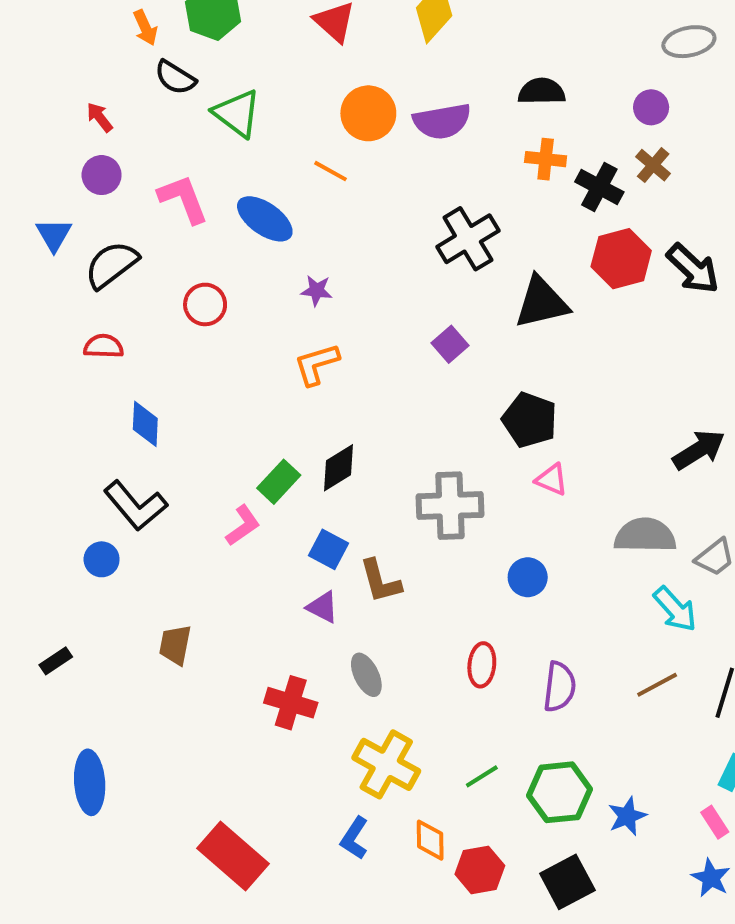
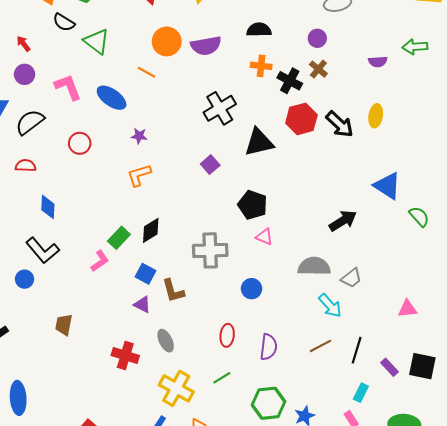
green line: (482, 776) -> (222, 378), moved

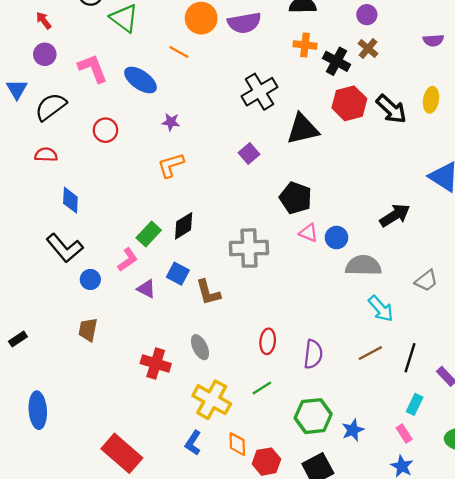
gray trapezoid: (351, 278) -> (426, 281), moved
blue circle: (25, 279) -> (90, 280), moved
blue circle: (252, 289) -> (337, 238), moved
purple triangle: (142, 305) -> (146, 289), moved

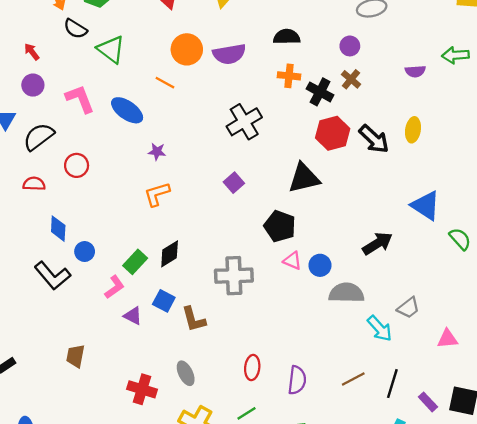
black triangle: (303, 129) -> (304, 178), moved
red circle: (105, 130) -> (77, 165), moved
blue circle: (90, 280) -> (85, 252), moved
cyan arrow: (381, 309) -> (380, 328), moved

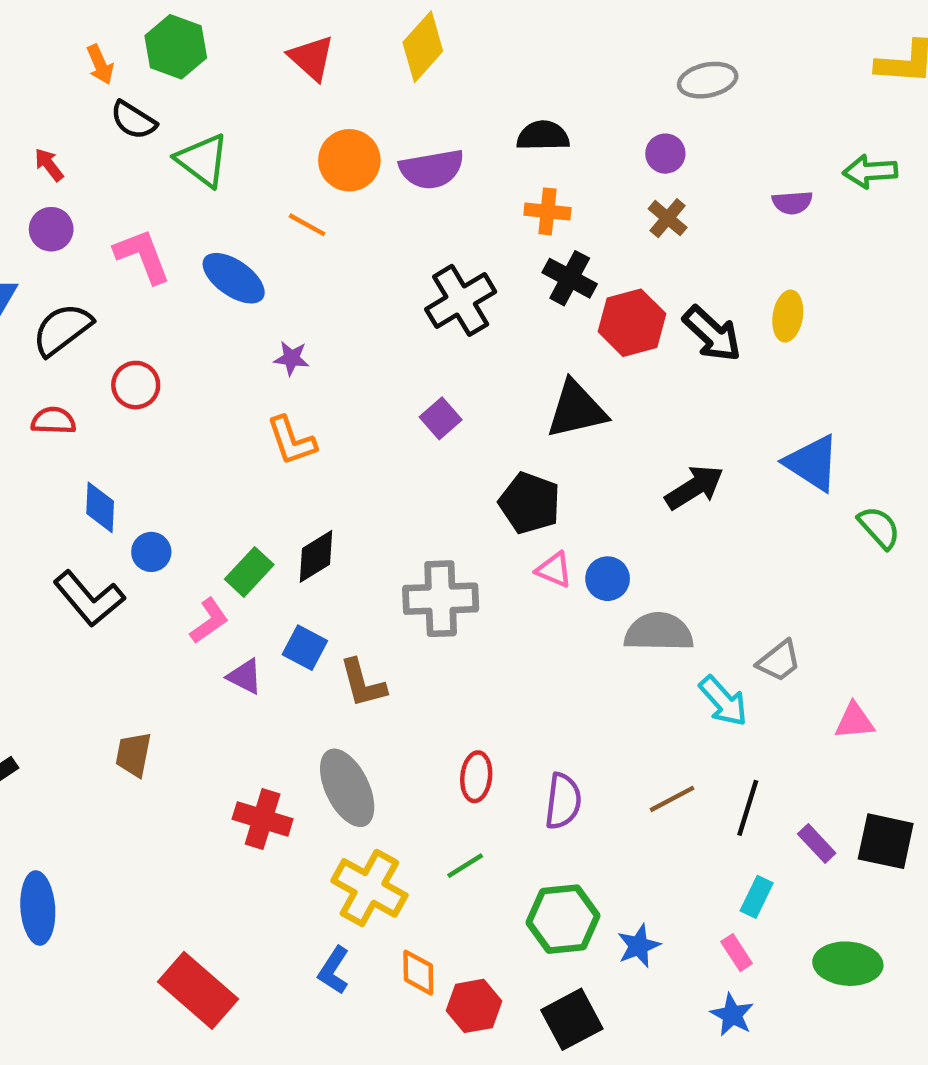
black cross: (320, 92) -> (570, 278), moved
orange L-shape: (157, 194) -> (292, 441), turned -92
black arrow: (377, 243) -> (694, 487), moved
gray ellipse: (186, 373) -> (347, 788), size x1.6

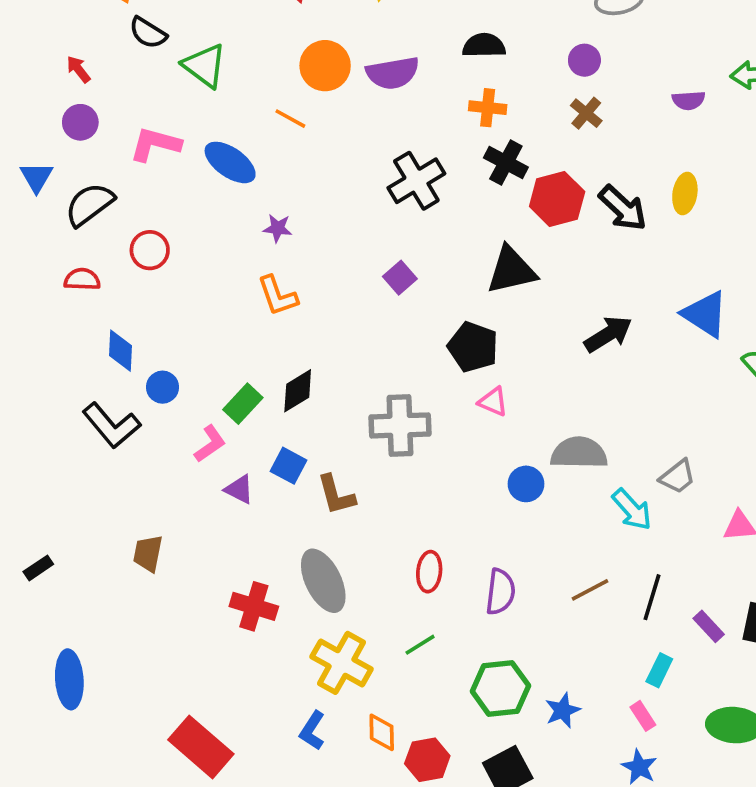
pink L-shape: (142, 256) -> (155, 144), turned -54
blue circle: (608, 579) -> (526, 484), moved

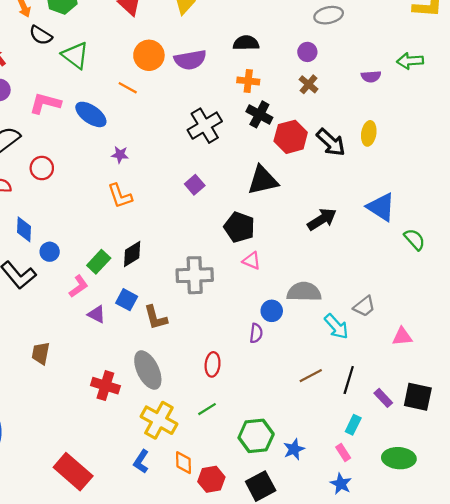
purple semicircle: (500, 592) -> (256, 333), moved, size x0.7

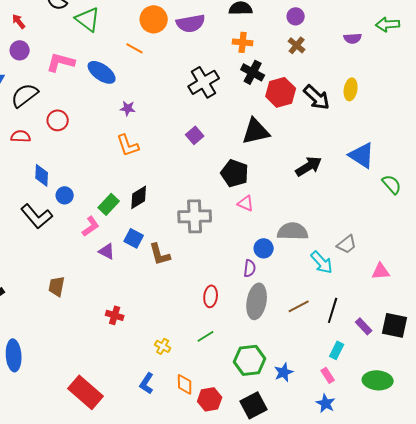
gray ellipse: (148, 370) -> (257, 301), moved, turned 36
red cross: (105, 386) -> (115, 315), size x0.7
yellow cross: (159, 420) -> (163, 346), size x0.5

